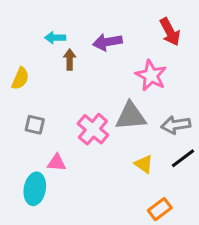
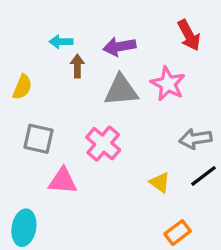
gray triangle: (131, 116) -> (121, 90), moved
gray square: (35, 125) -> (38, 139), size x1.4
pink triangle: (57, 163) -> (63, 181), size x1.4
cyan ellipse: (35, 189) -> (24, 228), moved

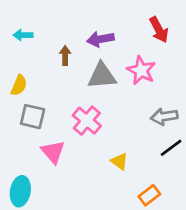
cyan arrow: (61, 42) -> (23, 35), moved
yellow semicircle: (22, 87) -> (19, 85), moved
pink triangle: (63, 181) -> (53, 152), turned 45
yellow triangle: (160, 182) -> (119, 161), moved

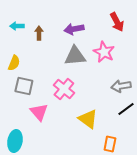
brown arrow: (65, 55) -> (39, 33), moved
yellow triangle: (119, 161) -> (88, 119), size x1.5
orange rectangle: (149, 195) -> (110, 144), turned -42

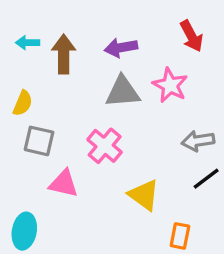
brown arrow: (39, 33) -> (64, 54), size x1.6
pink triangle: (39, 112) -> (64, 184), turned -36

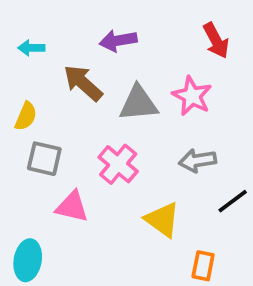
purple arrow: (121, 48) -> (118, 41), moved
brown arrow: (64, 54) -> (83, 83), moved, turned -48
gray arrow: (198, 141) -> (198, 161), moved

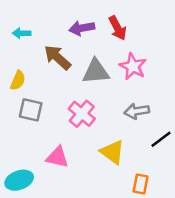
red arrow: (216, 41) -> (118, 28), moved
pink triangle: (72, 207) -> (57, 157), moved
cyan ellipse: (28, 260) -> (19, 180), turned 60

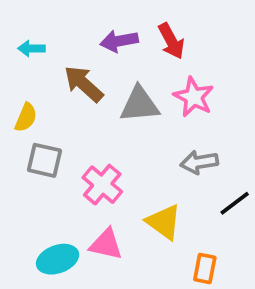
pink cross: (82, 114) -> (102, 185), moved
pink triangle: (57, 157) -> (106, 244), moved
cyan ellipse: (19, 180) -> (58, 259), moved

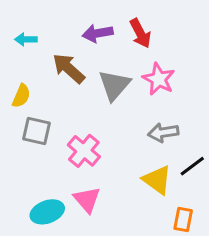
gray triangle: (140, 104) -> (114, 85), turned -44
yellow triangle: (164, 222) -> (157, 180), moved
pink triangle: (106, 244) -> (87, 200), turned 36
orange rectangle: (205, 268) -> (183, 220), moved

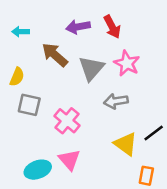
gray arrow: (163, 133) -> (116, 101), moved

